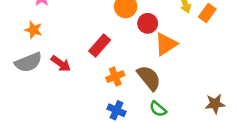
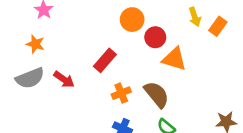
orange triangle: (166, 44) -> (174, 59), turned 50

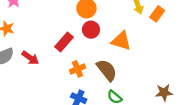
red circle: (155, 37) -> (91, 30), moved

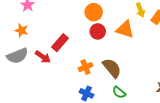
orange triangle: (121, 41) -> (125, 29), moved
red rectangle: (64, 42) -> (60, 43), moved

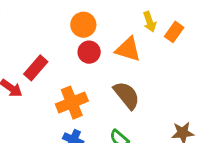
orange cross: (85, 67) -> (72, 103), size x1.5
brown semicircle: (112, 68) -> (127, 95), moved

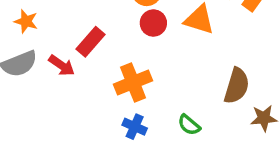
brown semicircle: (127, 95) -> (237, 86), moved, turned 56

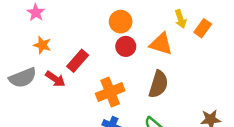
orange star: (26, 21) -> (42, 45), moved
brown semicircle: (237, 86) -> (158, 84), moved

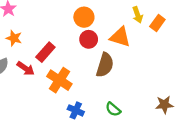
brown semicircle: (158, 84) -> (105, 65), moved
orange cross: (110, 92) -> (59, 80), moved, turned -35

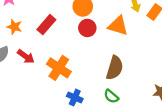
red rectangle: (45, 52) -> (46, 25), moved
brown semicircle: (105, 65) -> (115, 68), moved

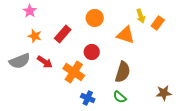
red circle: (87, 28) -> (92, 52), moved

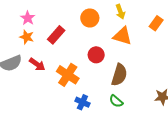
pink star: (30, 11) -> (28, 18), moved
yellow arrow: (141, 16) -> (120, 12), moved
red circle: (92, 52) -> (96, 55), moved

